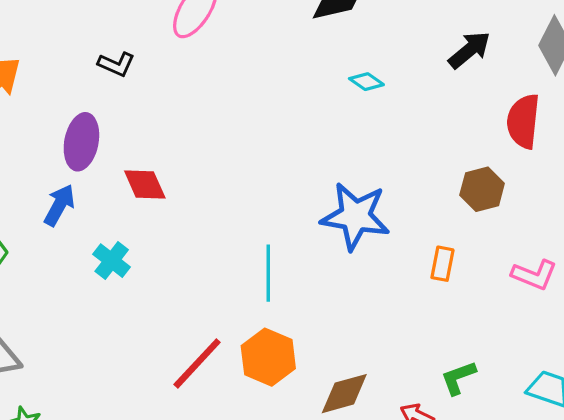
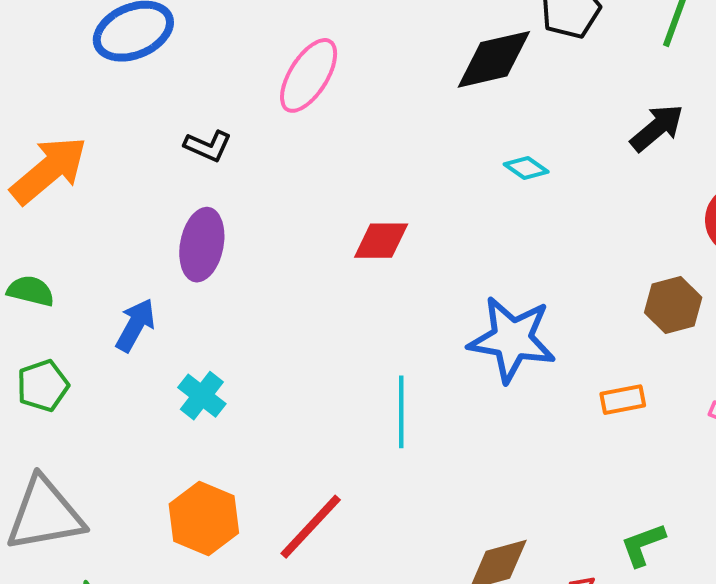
purple ellipse: (81, 142) -> (202, 245), moved
red diamond: (145, 185) -> (381, 241), moved, turned -66
orange rectangle: (442, 264) -> (623, 400), turned 68
orange hexagon: (268, 357) -> (204, 519), moved

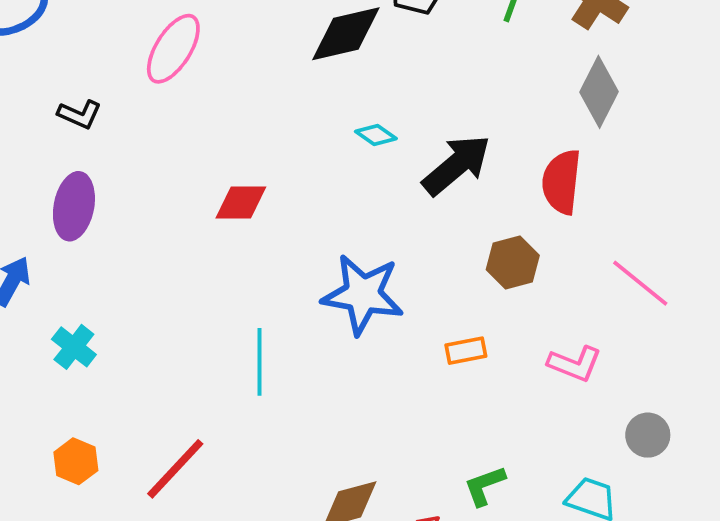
black arrow: (657, 128) -> (456, 165), moved, size x1.4
orange hexagon: (204, 519) -> (76, 461), size x0.7

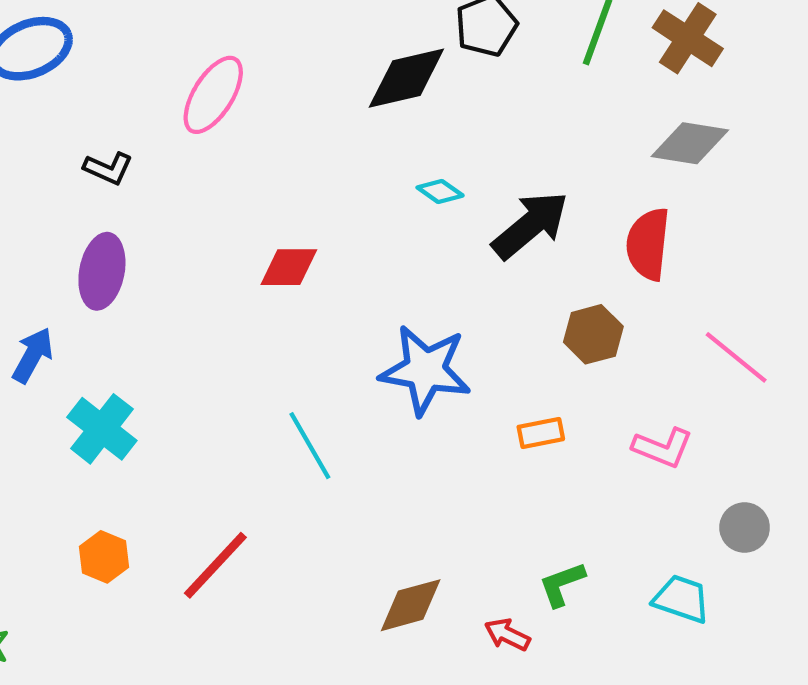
gray diamond: (599, 92) -> (690, 143), turned 72
cyan cross: (74, 347) -> (102, 429), size x1.4
cyan line: (260, 362) -> (310, 446), turned -30

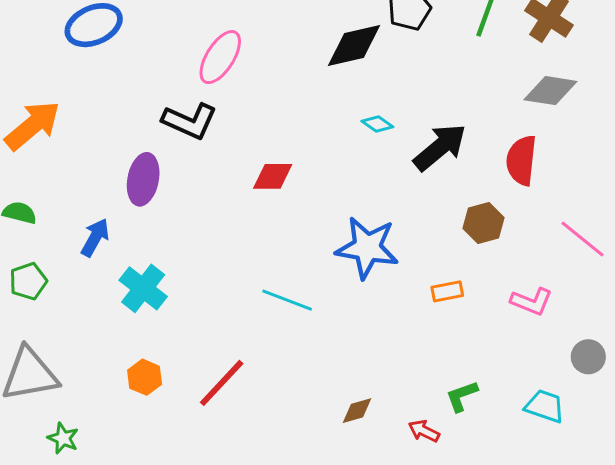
black L-shape: (108, 168) -> (190, 121), moved, size x1.6
cyan line: (310, 446) -> (287, 300), turned -39
brown diamond: (411, 605) -> (357, 411), size x0.7

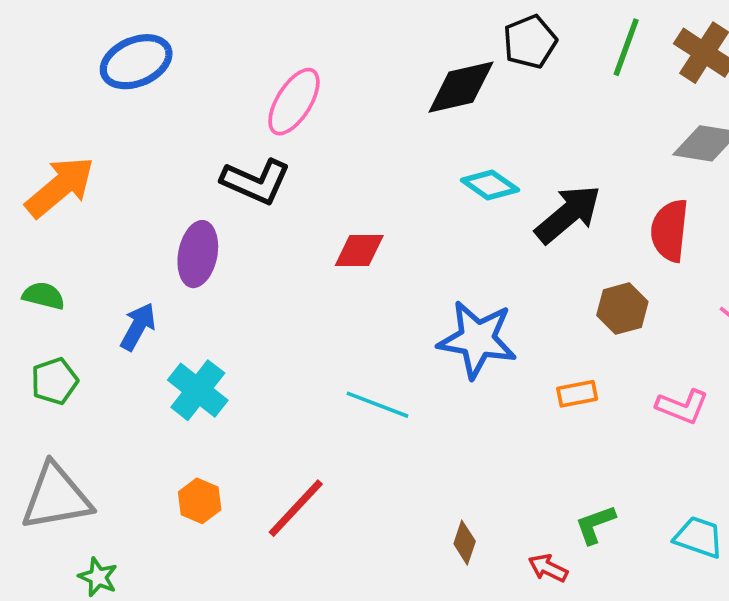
cyan diamond: (377, 124) -> (490, 185), size x1.4
brown diamond: (357, 411) -> (465, 543), turned -56

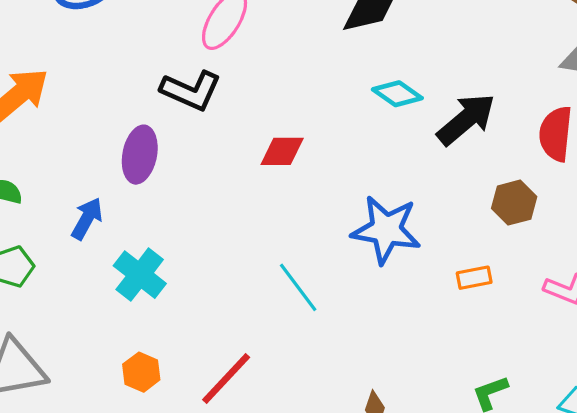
cyan line: (377, 405) -> (298, 287), turned 32

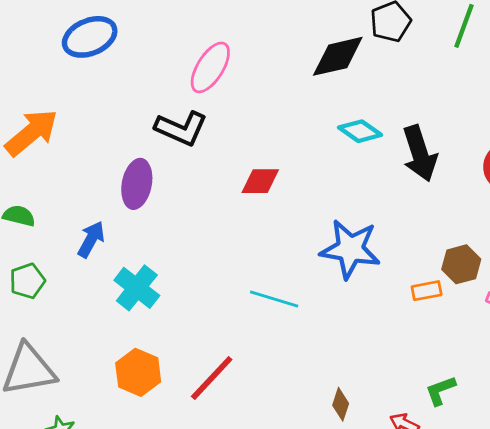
black arrow: (466, 119) -> (420, 153), turned 112
brown hexagon: (514, 203) -> (461, 264), moved
cyan line: (298, 287) -> (274, 299), turned -36
orange hexagon: (141, 372) -> (138, 372), size x1.4

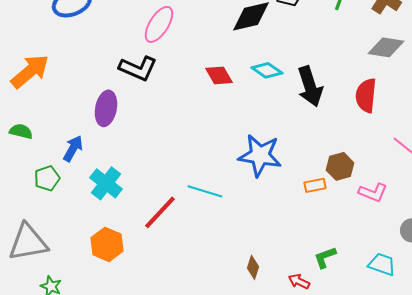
red diamond: (260, 181) -> (219, 75), moved, turned 60
green pentagon: (27, 281) -> (47, 178), moved
red line: (212, 378) -> (160, 212), moved

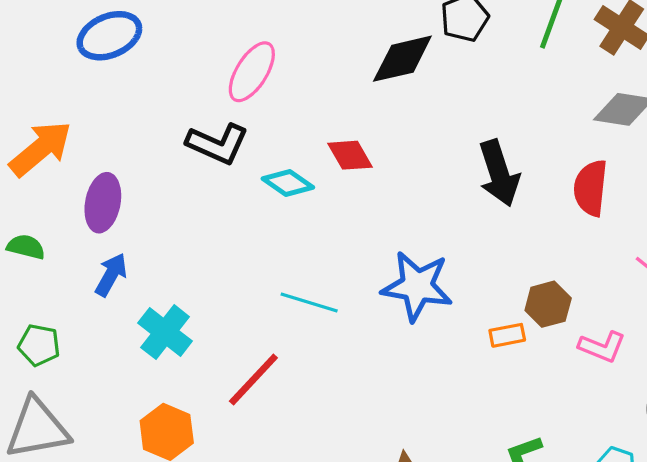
cyan diamond: (267, 70) -> (288, 183), moved
purple ellipse: (106, 108) -> (103, 203), moved
green pentagon: (47, 178) -> (39, 345), moved, turned 30
cyan line: (205, 191) -> (309, 303), moved

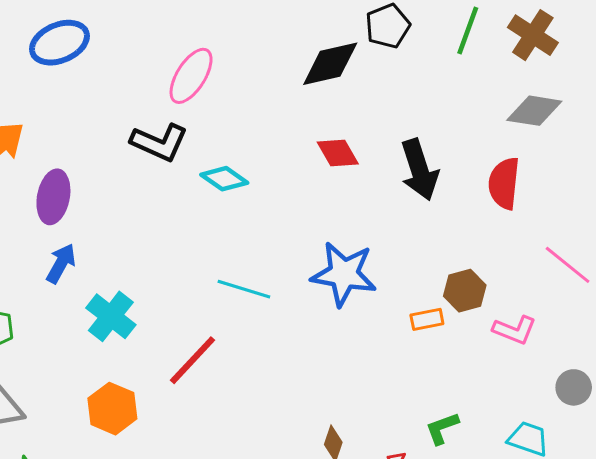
red diamond: (350, 155) -> (338, 153), moved

